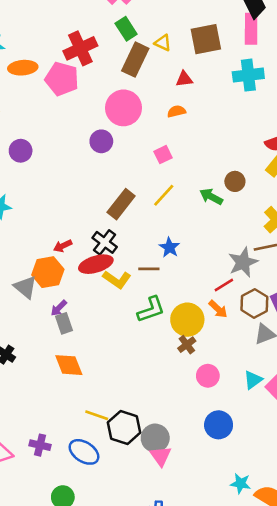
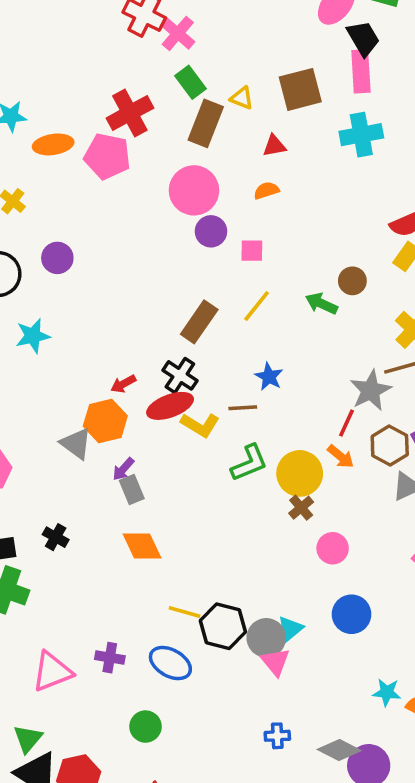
purple circle: (101, 141) -> (211, 231), moved
pink square: (163, 155) -> (252, 251), turned 30
red line: (224, 285) -> (346, 423), turned -30
cyan triangle: (253, 380) -> (290, 629), moved

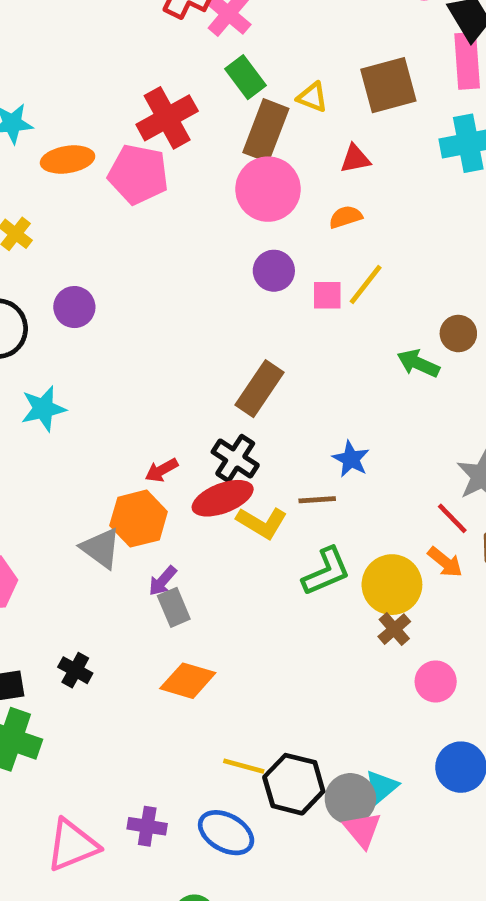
pink circle: (194, 190) -> (268, 189), moved
yellow line: (257, 306) -> (366, 284), moved
red line: (346, 423) -> (452, 518), turned -68
orange diamond: (142, 546) -> (188, 681), turned -48

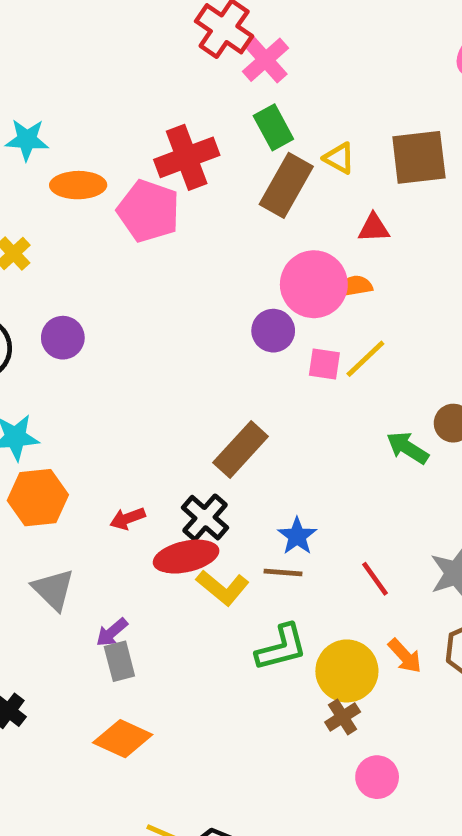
pink circle: (268, 189) -> (314, 284), moved
blue star: (351, 459) -> (297, 536), moved
red line: (452, 518) -> (375, 579), moved
orange hexagon: (139, 519) -> (38, 498), moved

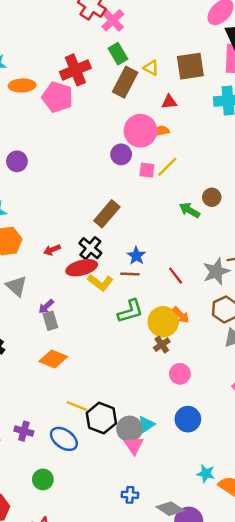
orange arrow: (405, 656) -> (181, 315), moved

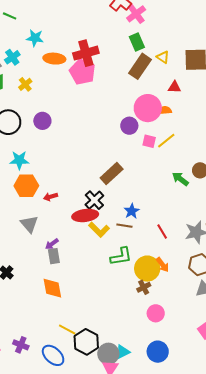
red cross: (75, 70) -> (86, 53), moved
red arrow: (52, 250) -> (51, 197), moved
orange diamond: (53, 359) -> (52, 288), turned 50

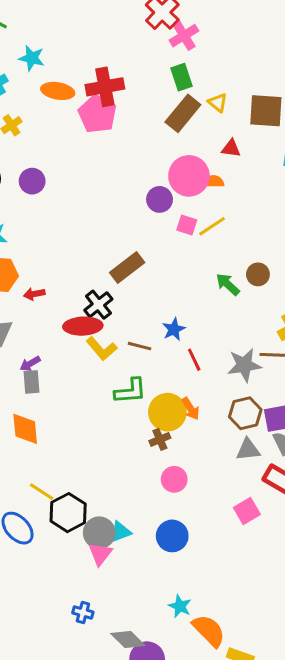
blue star: (132, 211) -> (174, 329), moved

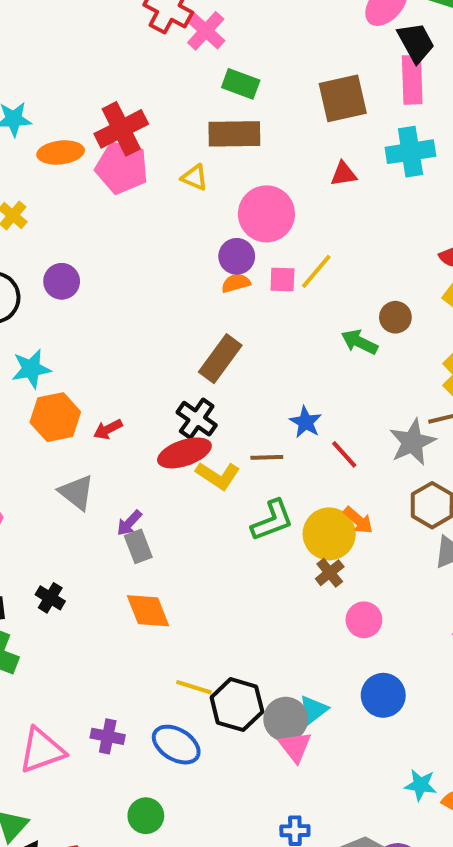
green rectangle: (181, 77) -> (241, 84), moved, turned -35
yellow triangle: (218, 103) -> (195, 177), moved
brown rectangle: (183, 113) -> (234, 134), turned 66
red triangle: (231, 148) -> (344, 174), moved
orange semicircle: (214, 181) -> (236, 283), moved

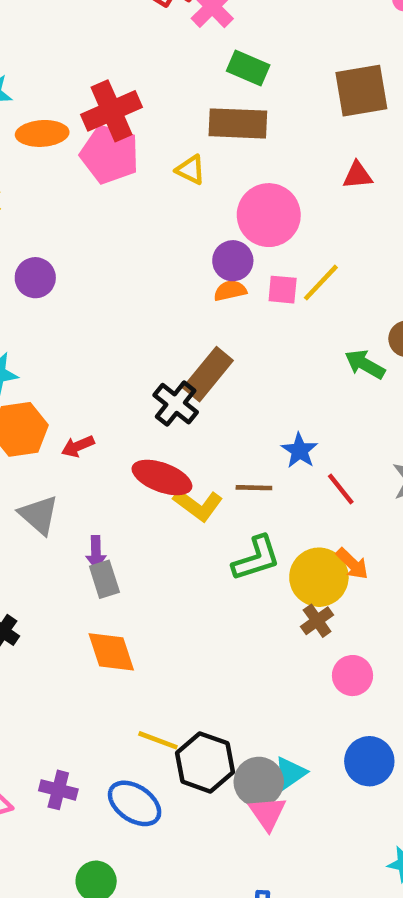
black cross: (197, 419) -> (176, 404), moved
red ellipse: (184, 453) -> (162, 477), turned 36
purple arrow: (129, 523) -> (96, 552), turned -48

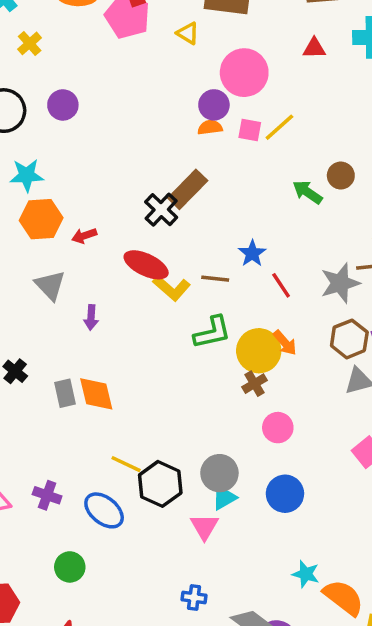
gray rectangle: (104, 579) -> (65, 393), moved
gray circle: (259, 782) -> (219, 473), moved

